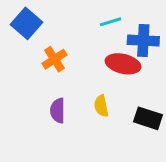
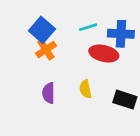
cyan line: (111, 22) -> (88, 27), moved
blue square: (26, 23) -> (42, 30), moved

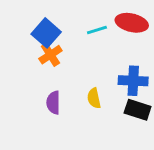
blue cross: (121, 34) -> (133, 81), moved
red ellipse: (104, 54) -> (132, 23), moved

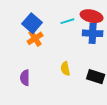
blue cross: (133, 81) -> (93, 33), moved
purple semicircle: (53, 103) -> (25, 78), moved

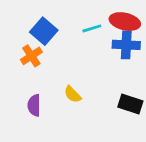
orange cross: (35, 38) -> (31, 56), moved
yellow semicircle: (65, 69) -> (73, 94), moved, turned -32

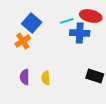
blue cross: (126, 45) -> (80, 33), moved
yellow semicircle: (73, 94) -> (46, 78), moved, turned 40

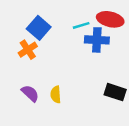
purple semicircle: (25, 77) -> (30, 93), turned 133

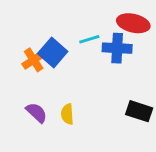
cyan line: (81, 25) -> (89, 39), moved
blue square: (39, 28) -> (53, 53), moved

